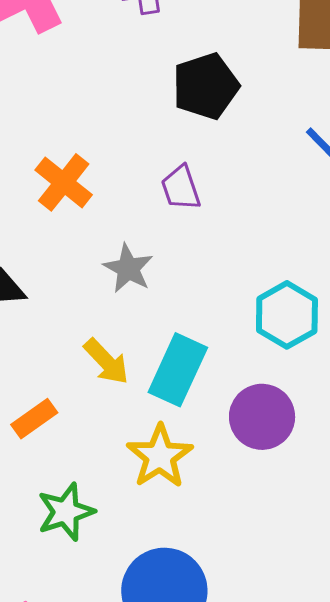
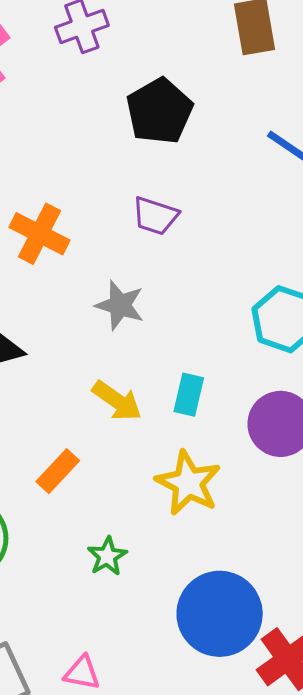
purple trapezoid: (181, 188) -> (155, 216), turned -42
cyan rectangle: (178, 370) -> (189, 395), size x0.6
green star: (66, 512) -> (107, 556), size x0.7

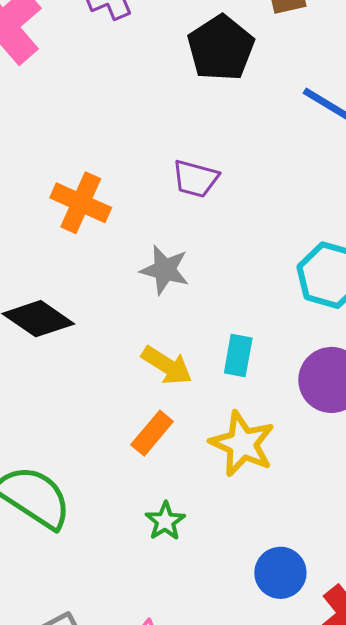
black pentagon: (159, 111) -> (221, 48), moved
orange rectangle: (58, 471) -> (152, 433), moved
blue circle: (220, 614) -> (280, 573), size x0.6

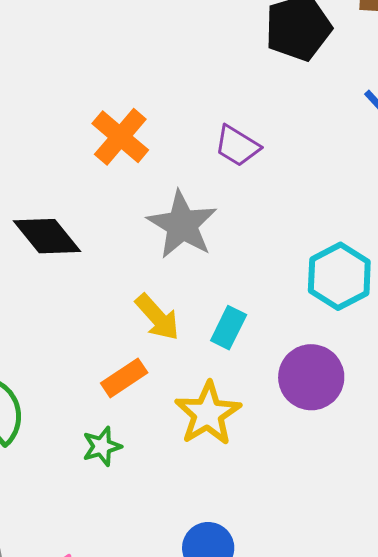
gray star: (165, 270) -> (182, 225), size x1.4
green star: (165, 521) -> (102, 446), moved

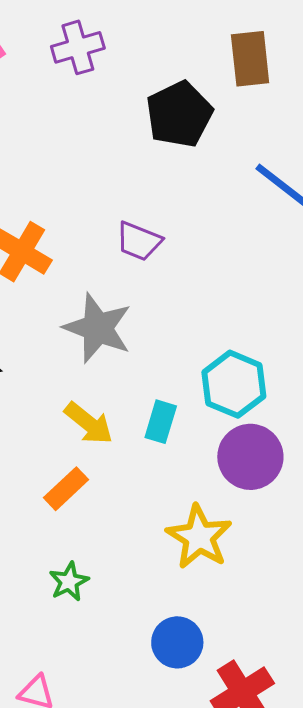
cyan hexagon: (339, 276) -> (234, 384), moved
yellow star: (208, 414) -> (199, 537), moved
green star: (102, 446) -> (69, 582), moved

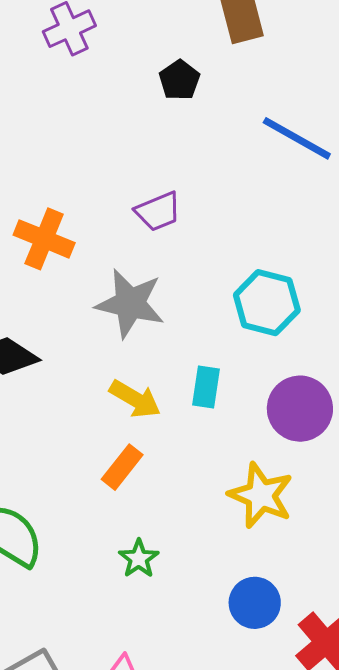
black pentagon: (179, 114) -> (179, 80), size x0.6
purple trapezoid: (139, 241) -> (158, 211), turned -36
cyan hexagon: (234, 384) -> (267, 303), moved

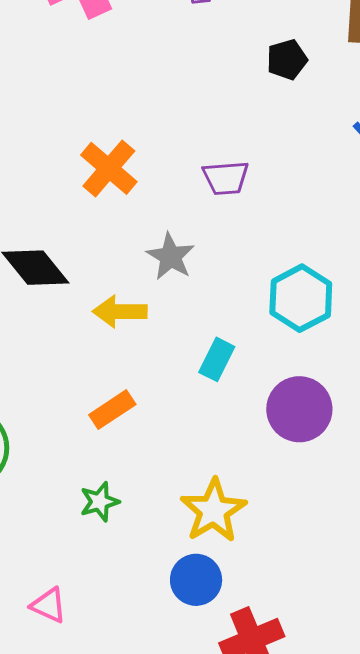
gray star: (130, 303) -> (171, 257), size x0.7
yellow arrow: (135, 399) -> (120, 312), moved, turned 132
yellow star: (261, 495) -> (213, 511), moved

